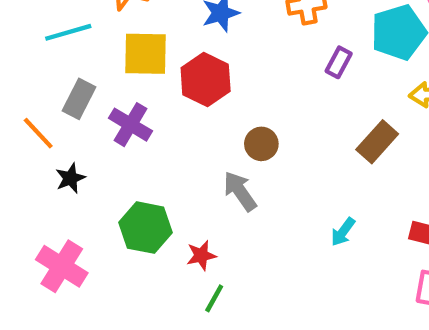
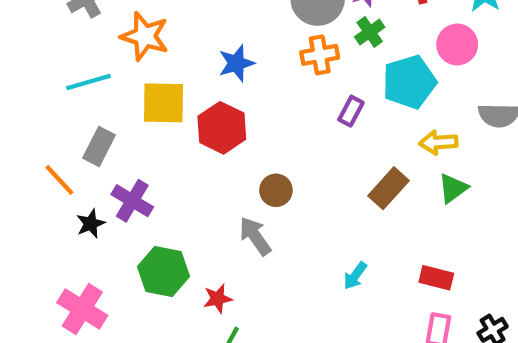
purple cross: (130, 125) -> (132, 201), moved

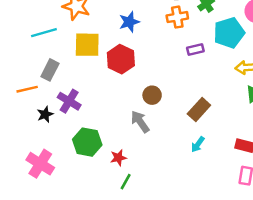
purple rectangle: (351, 111) -> (195, 49), turned 49
orange line: (59, 180) -> (27, 89), turned -60
brown rectangle: (388, 188) -> (199, 110), moved

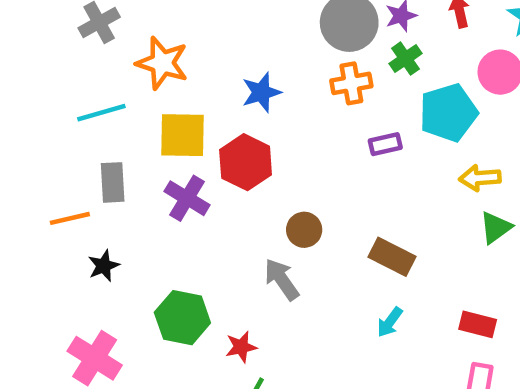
gray rectangle: (50, 70) -> (113, 182), turned -30
purple cross: (69, 101) -> (187, 198), moved
brown rectangle: (199, 110) -> (392, 257), turned 75

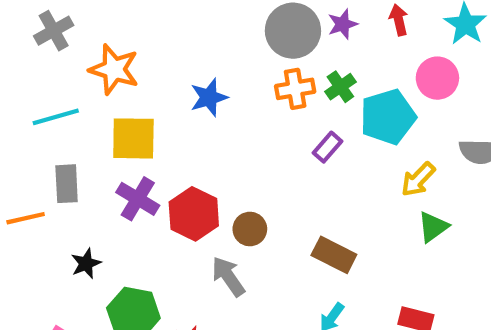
green cross: (406, 59) -> (340, 87), moved
purple rectangle: (385, 144) -> (327, 147), turned -36
red hexagon: (246, 162) -> (194, 214), moved
yellow arrow: (480, 178) -> (418, 179), turned -42
black star: (104, 266) -> (86, 263), moved

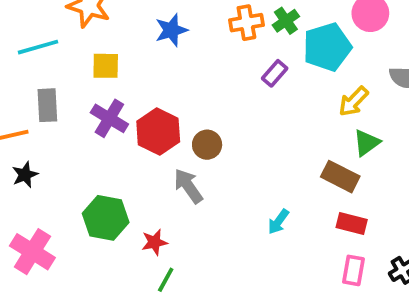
yellow square: (133, 138) -> (106, 66), size x0.7
brown rectangle: (334, 255) -> (340, 177), moved
black star: (86, 263) -> (25, 175), moved

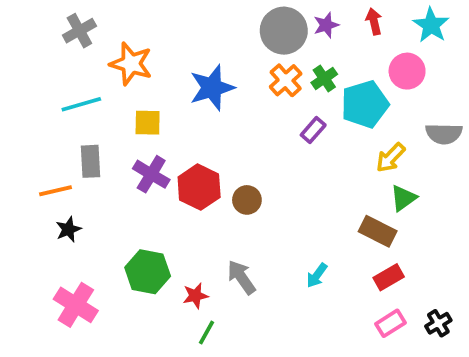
orange cross: (246, 23) -> (286, 80), turned -32
blue star: (171, 30) -> (212, 88), size x1.4
gray arrow: (188, 186) -> (241, 277), moved
red rectangle: (352, 223) -> (389, 277), turned -44
pink rectangle: (353, 270) -> (391, 323), turned 48

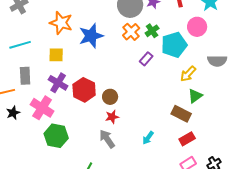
orange star: (131, 64) -> (61, 23), moved
red star: (195, 296) -> (112, 117), moved
pink cross: (76, 305) -> (42, 108), moved

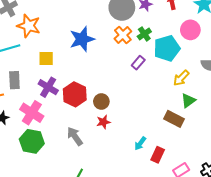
orange star: (61, 23) -> (29, 26), moved
green hexagon: (56, 136) -> (32, 141), moved
gray arrow: (107, 139) -> (75, 136), moved
red rectangle: (187, 139) -> (158, 155), moved, turned -35

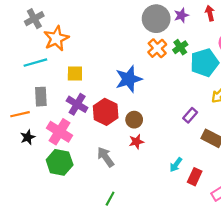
orange star: (29, 26) -> (56, 38), turned 30
blue star: (82, 39) -> (129, 79), moved
purple rectangle: (138, 63) -> (190, 115), moved

